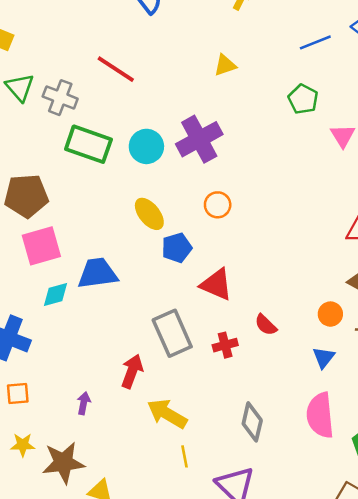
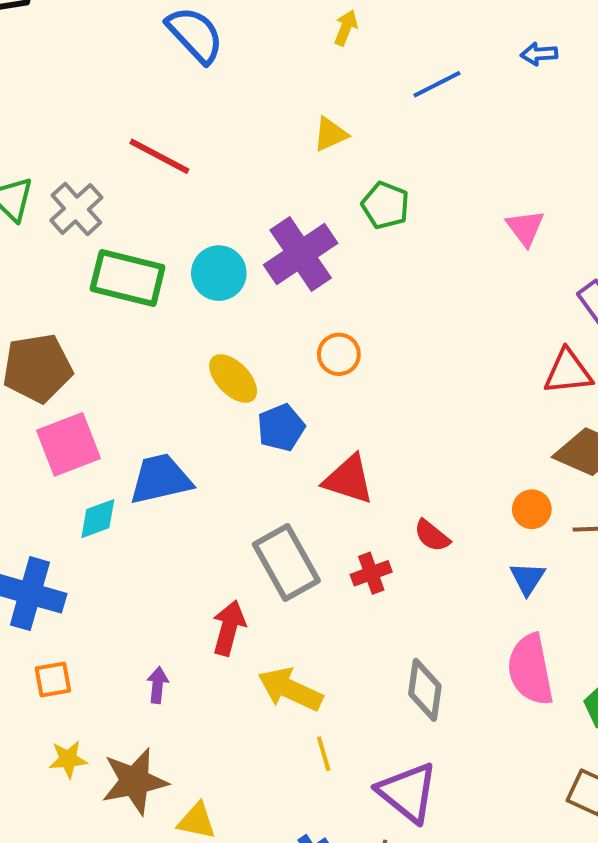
blue line: (315, 42) -> (437, 84), moved
gray cross: (60, 98) -> (76, 209), turned 32
green pentagon: (303, 99) -> (385, 205), moved

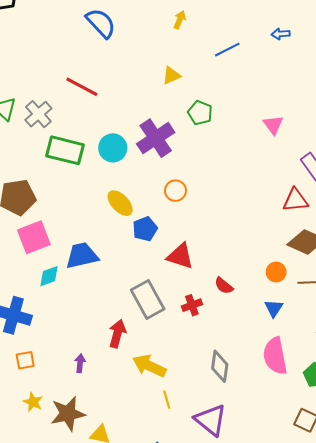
yellow star: (68, 759) -> (33, 402), turned 30

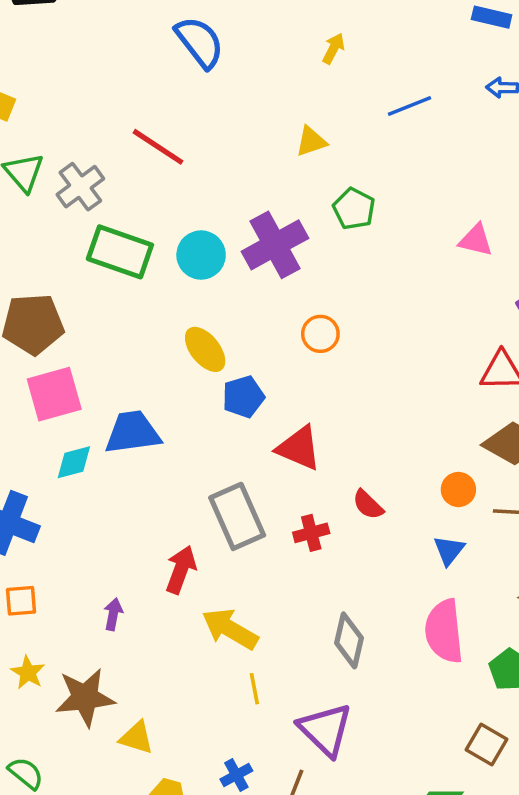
pink triangle: (273, 125) -> (476, 240), turned -45
orange circle: (175, 191) -> (320, 334), moved

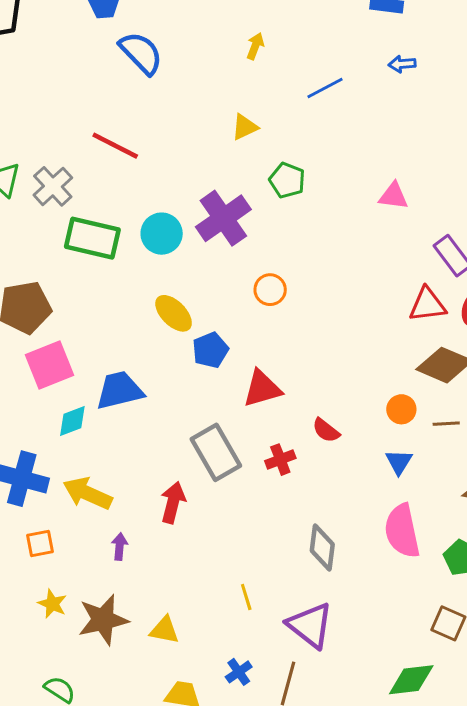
red triangle: (299, 448) -> (262, 389), turned -33
yellow arrow: (230, 629) -> (87, 493), moved
yellow triangle: (137, 738) -> (164, 630), moved

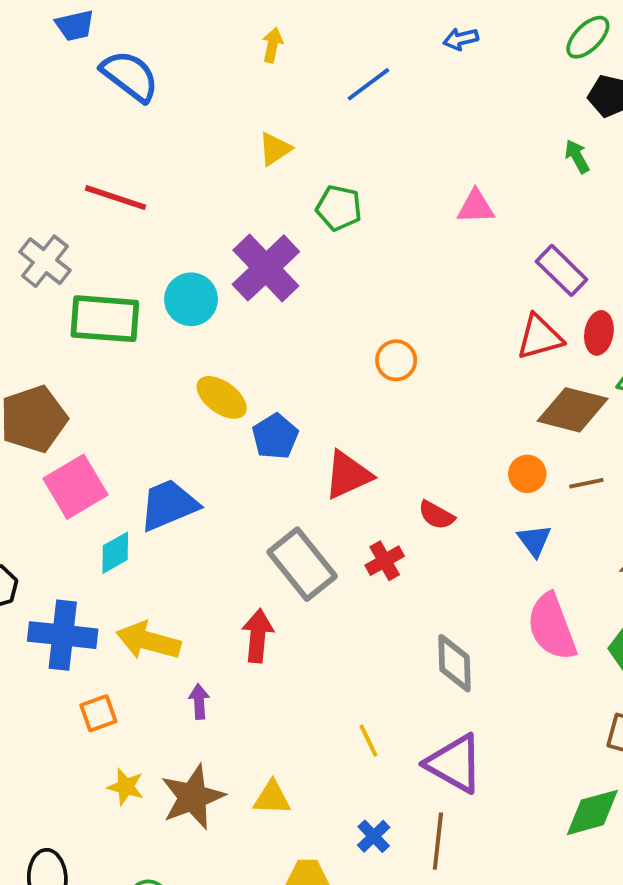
orange circle: (270, 290) -> (396, 360), moved

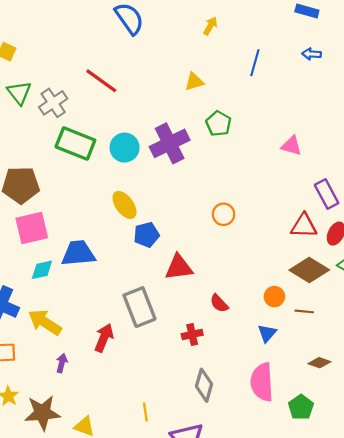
blue line: (368, 84) -> (255, 63), turned -55
red cross: (385, 561) -> (192, 334), moved

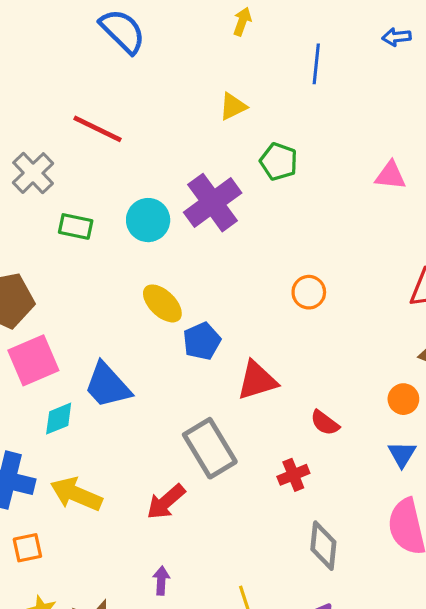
green rectangle: (75, 144) -> (76, 226), size x0.6
blue trapezoid: (78, 253) -> (107, 385), turned -117
red arrow: (104, 338) -> (166, 502), turned -144
purple arrow: (62, 363) -> (161, 581), moved

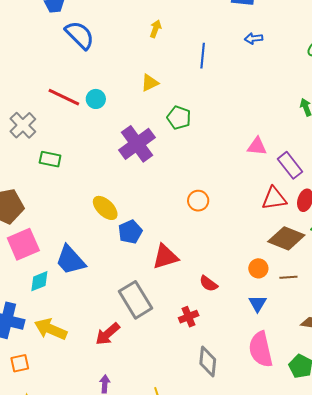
pink triangle: (390, 176) -> (257, 146), moved
cyan circle: (148, 220) -> (96, 99), moved, size x0.7

